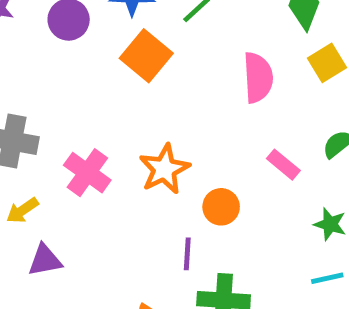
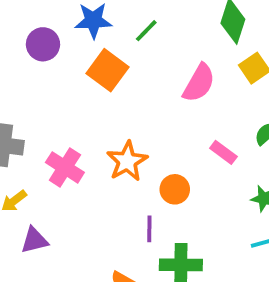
pink semicircle: (258, 78) -> (199, 83), turned 36

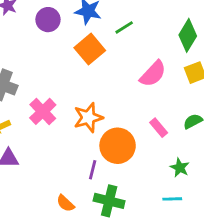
orange circle: (175, 189) -> (118, 146), size x1.6

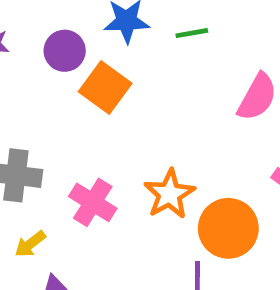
green line: (124, 27) -> (192, 33), turned 36
orange square: (90, 49) -> (105, 88), moved

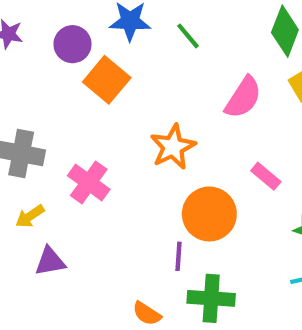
green line: (192, 33) -> (188, 36), turned 56
orange star: (169, 194) -> (173, 147), moved

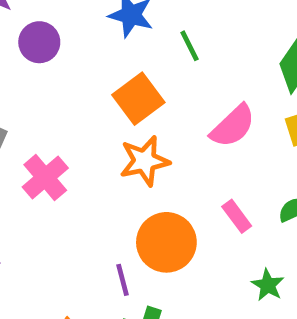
purple circle: (72, 44) -> (39, 42), moved
orange square: (107, 80) -> (138, 99), moved
purple line: (179, 256) -> (123, 280), turned -32

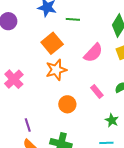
green line: (190, 46) -> (73, 19), turned -56
orange circle: (166, 242) -> (67, 104), size x0.7
purple line: (123, 280) -> (28, 125), moved

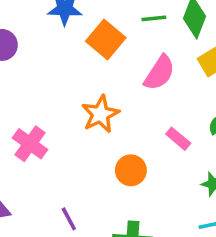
green line: (73, 19) -> (154, 18), moved
orange square: (52, 43) -> (106, 39), moved

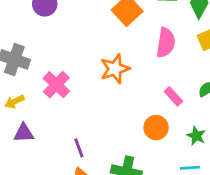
pink semicircle: (159, 73) -> (166, 43), turned -32
orange circle: (131, 170) -> (156, 128), moved

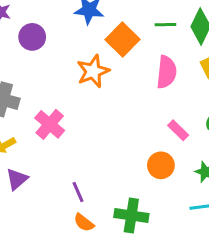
orange star: (115, 69) -> (93, 71), moved
purple triangle: (24, 133) -> (17, 179), turned -35

